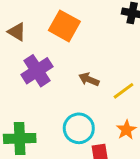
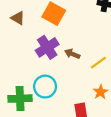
purple cross: (37, 71) -> (47, 47), moved
cyan circle: (79, 128) -> (45, 87), moved

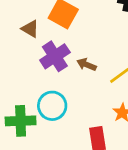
brown triangle: (18, 18) -> (30, 29), moved

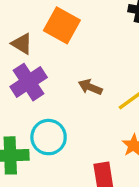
purple cross: (55, 56) -> (29, 82), moved

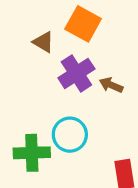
purple cross: (29, 82) -> (76, 73), moved

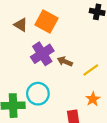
brown triangle: (43, 42) -> (21, 25), moved

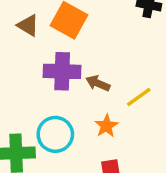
purple cross: (42, 54) -> (62, 71), turned 35
orange star: (93, 99) -> (106, 126), moved

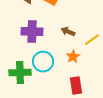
purple cross: (62, 71) -> (32, 32), moved

